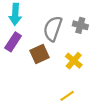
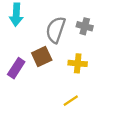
purple rectangle: (13, 42) -> (16, 68), moved
yellow cross: (74, 61) -> (78, 63), turned -35

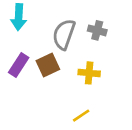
purple rectangle: (16, 68) -> (19, 65), moved

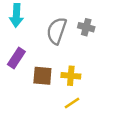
brown square: (48, 65) -> (42, 76), moved, turned 30
yellow cross: (89, 73) -> (71, 76), moved

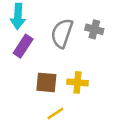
purple rectangle: (16, 58) -> (23, 46), moved
yellow line: (72, 103) -> (55, 113), moved

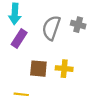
yellow line: (55, 113) -> (21, 94), moved, turned 40

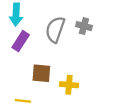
yellow cross: (64, 69) -> (69, 85), moved

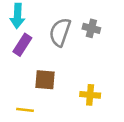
yellow cross: (69, 85) -> (90, 95), moved

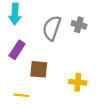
purple rectangle: (22, 45) -> (17, 50), moved

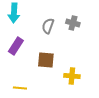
gray semicircle: (52, 28) -> (48, 26), size x0.7
brown square: (39, 69) -> (46, 60), moved

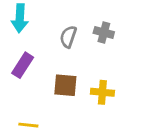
yellow cross: (72, 76) -> (102, 92), moved

